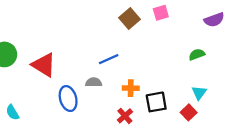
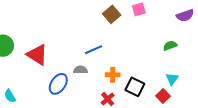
blue ellipse: (68, 99) -> (58, 84), turned 50
black square: (156, 102) -> (135, 87), turned 36

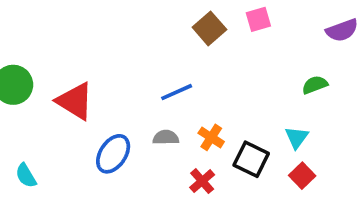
gray semicircle: (80, 70) -> (166, 137), moved
orange cross: (113, 75) -> (211, 137), turned 32
cyan triangle: (172, 79) -> (297, 137), moved

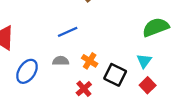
green semicircle: (315, 85) -> (156, 27), size x1.6

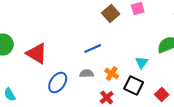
cyan triangle: (144, 61) -> (142, 62), moved

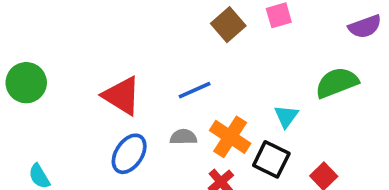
red triangle: (37, 54) -> (122, 96), moved
orange cross: (112, 74) -> (230, 137), size x1.5

